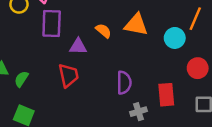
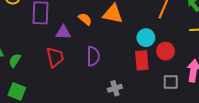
cyan circle: (175, 38) -> (146, 38), moved
purple semicircle: (124, 83) -> (93, 56), moved
red rectangle: (166, 95) -> (142, 60), moved

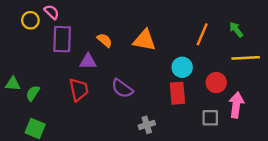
orange semicircle: (85, 19) -> (105, 40), moved
red circle: (166, 51) -> (216, 83), moved
purple semicircle: (93, 56) -> (122, 88), turned 126

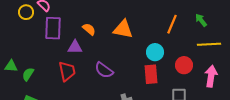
pink arrow: (236, 105) -> (211, 76), moved

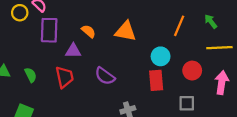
green semicircle: (28, 74) -> (31, 75), moved, turned 120

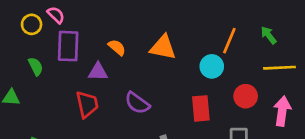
cyan circle: (161, 56) -> (212, 66), moved
green semicircle: (31, 75) -> (36, 66), moved

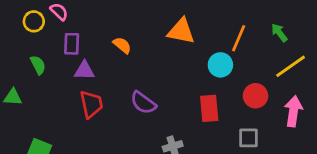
purple rectangle: (68, 46) -> (72, 44), size x0.7
orange triangle: (163, 47) -> (181, 31), moved
yellow line: (279, 68) -> (291, 66), turned -32
purple triangle: (98, 72) -> (84, 71), moved

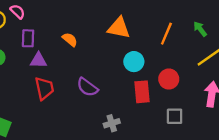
cyan circle: (220, 65) -> (134, 62), moved
red circle: (256, 96) -> (169, 79), moved

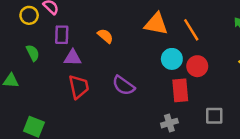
orange line: (166, 34) -> (191, 30), moved, turned -55
red circle: (169, 79) -> (197, 66), moved
gray cross: (112, 123) -> (169, 123), moved

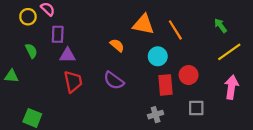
orange semicircle: (105, 36) -> (117, 45), moved
red circle: (197, 66) -> (189, 75), moved

